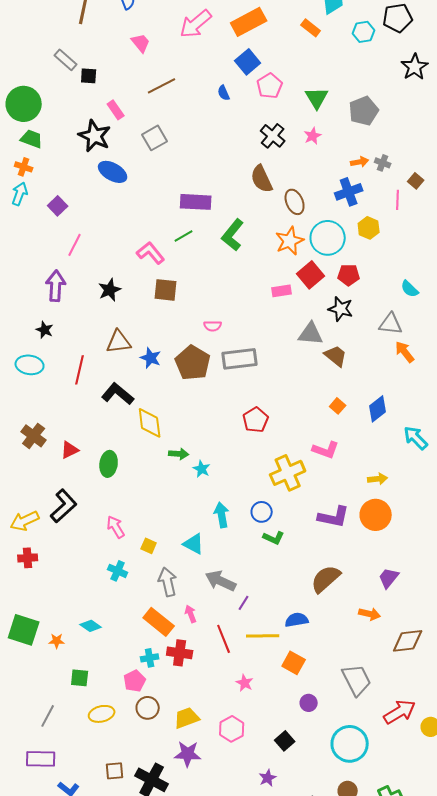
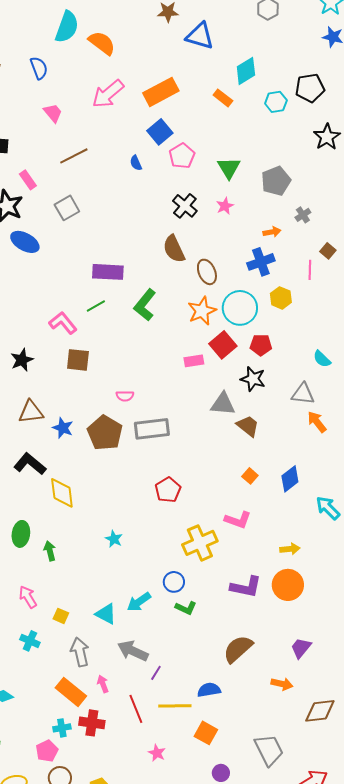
gray cross: (383, 163) -> (303, 215), moved, turned 35
green arrow: (179, 454) -> (50, 551), moved, turned -108
cyan arrow: (222, 515) -> (139, 602), moved, turned -115

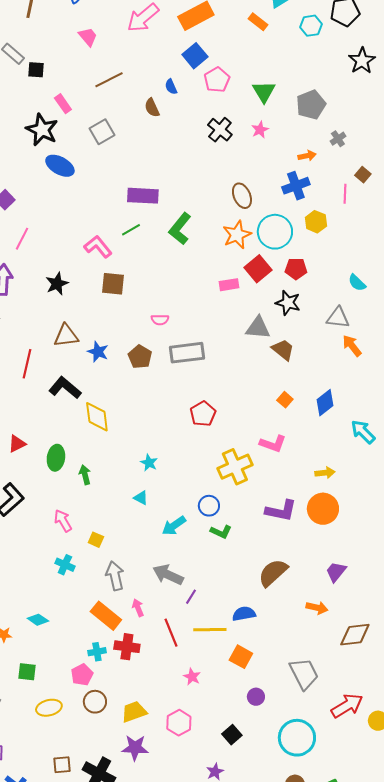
brown semicircle: (174, 249) -> (152, 108), moved, size x0.7
brown pentagon: (105, 433) -> (140, 357), size x0.7
cyan triangle: (106, 614) -> (141, 498), moved, size x0.7

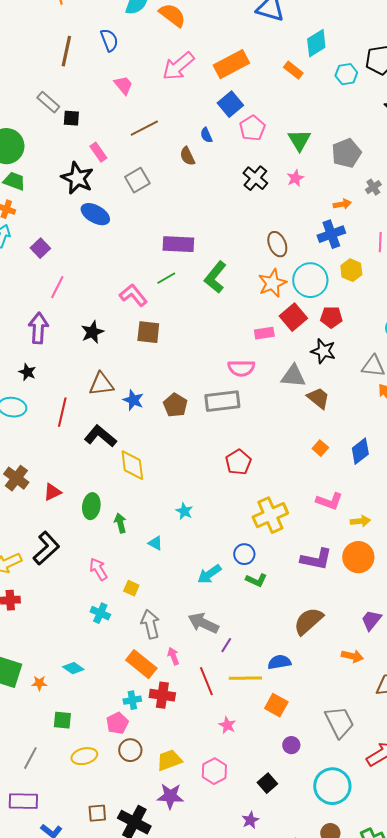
pink semicircle: (160, 320) -> (241, 368), moved, size x1.5
pink L-shape: (273, 444) -> (329, 501), moved
cyan triangle: (141, 498) -> (155, 543), moved

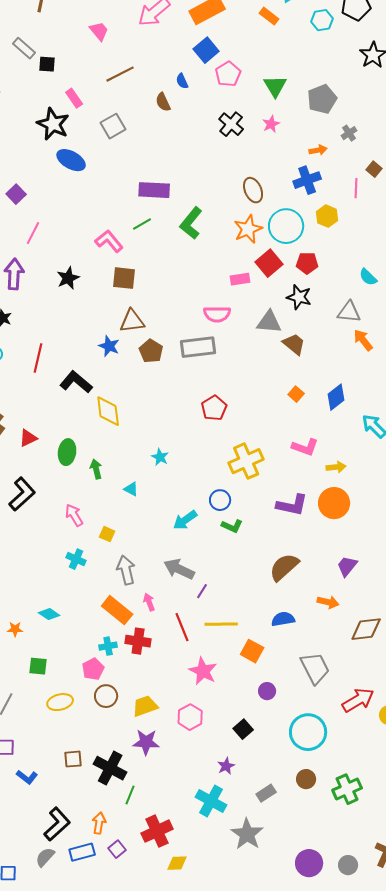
brown triangle: (101, 384) -> (132, 321), moved
blue semicircle: (279, 662) -> (283, 619), moved
pink star: (227, 725) -> (203, 671), size x1.6

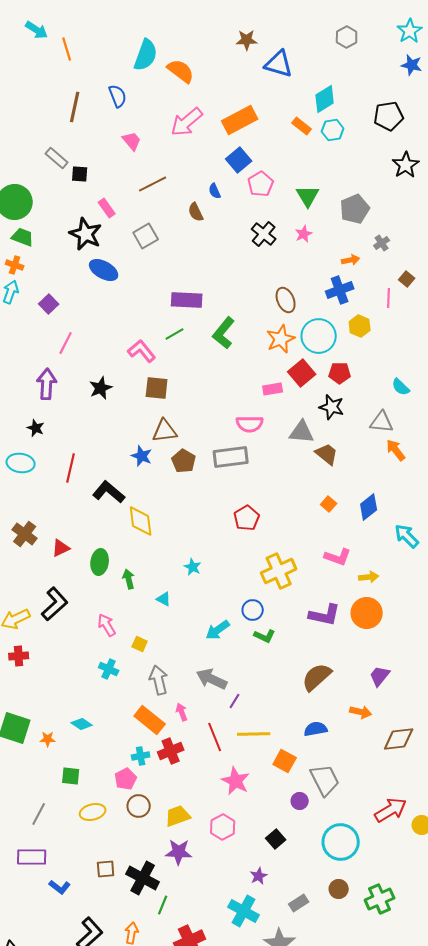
cyan hexagon: (322, 20) -> (333, 130), moved
red cross: (138, 641) -> (171, 751), turned -30
gray trapezoid: (315, 668) -> (325, 780), moved

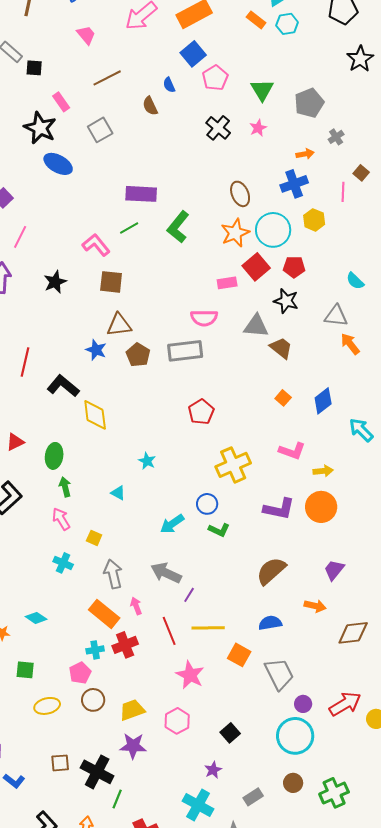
green arrow: (129, 579) -> (65, 487), moved
purple circle: (300, 801) -> (303, 704), moved

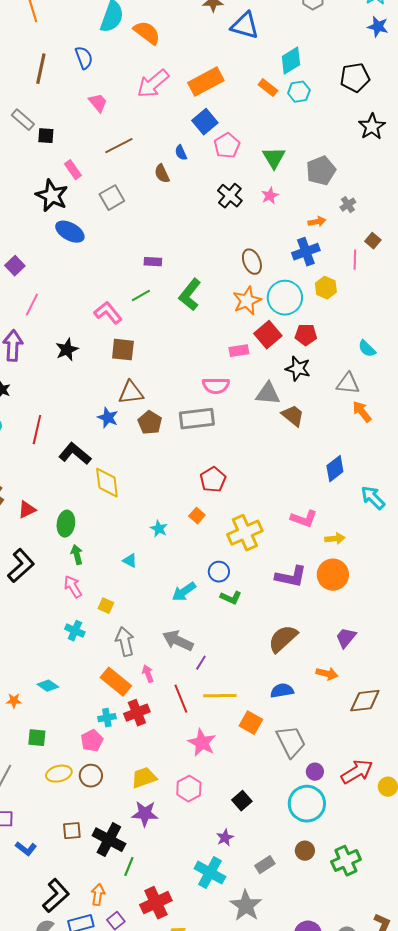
purple rectangle: (141, 194) -> (153, 262), size x0.6
orange square: (283, 398) -> (197, 516), moved
brown circle: (93, 700) -> (91, 776), moved

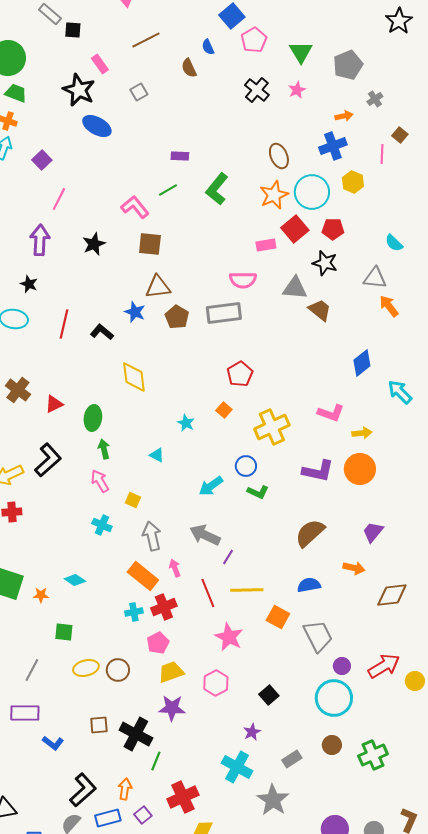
gray square: (112, 198) -> (139, 92), size x0.7
black L-shape: (75, 454) -> (102, 332), moved, size x0.7
pink pentagon: (92, 741) -> (158, 643), moved

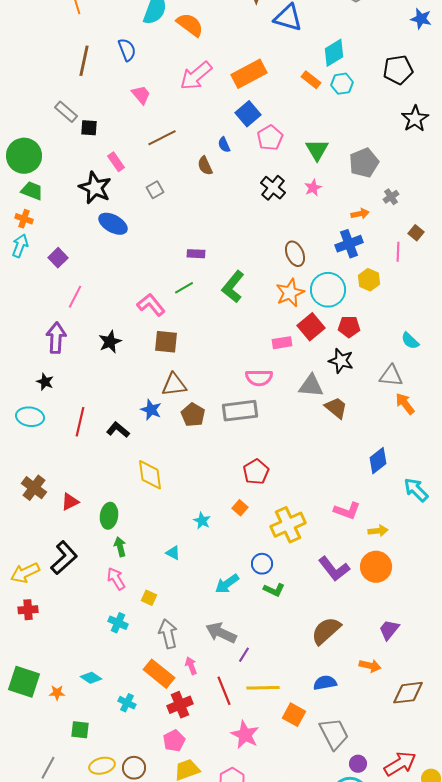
purple L-shape: (318, 471) -> (334, 569), turned 40
cyan cross: (134, 612) -> (127, 703), moved, turned 36

